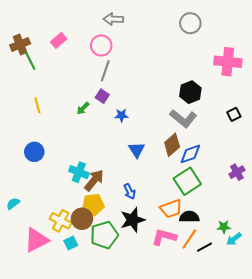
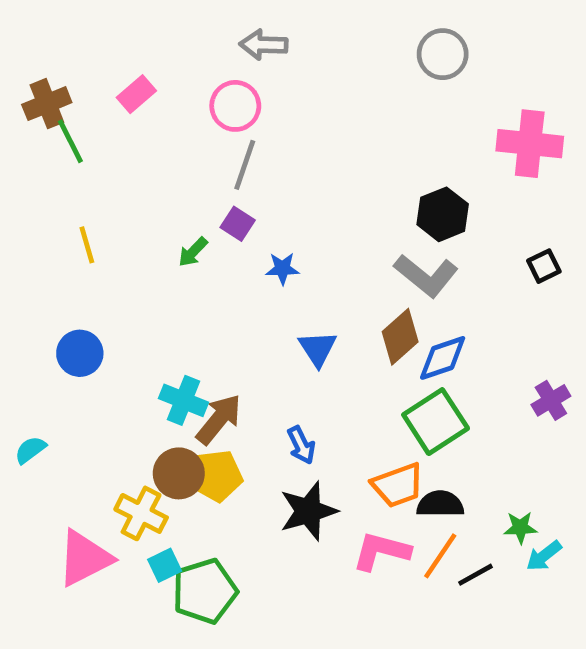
cyan semicircle: (13, 204) -> (30, 450), moved
brown circle: (82, 219) -> (179, 473), moved
green pentagon: (104, 235) -> (205, 591), moved

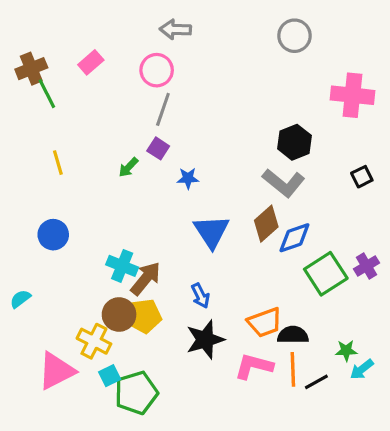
blue triangle: (318, 349) -> (211, 231), size x1.4
green square: (436, 422) -> (326, 274), moved
orange line: (440, 556) -> (293, 369), turned -36

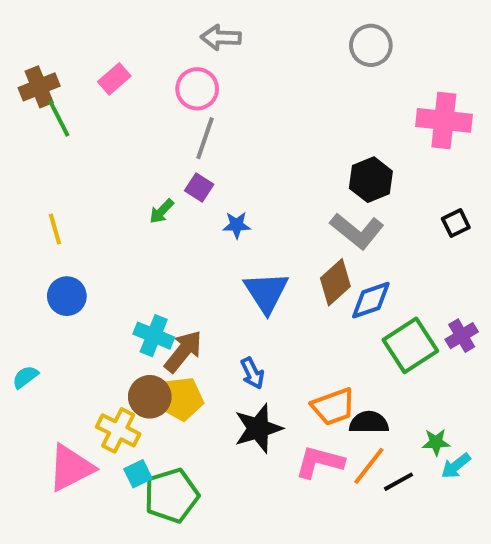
yellow line: (58, 163) -> (55, 229), moved
orange line: (293, 369) -> (369, 466), turned 40

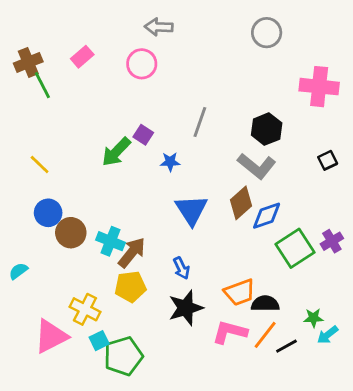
gray line: (205, 138) -> (200, 122), moved
green arrow: (162, 211) -> (116, 152), size x1.6
yellow line: (55, 229) -> (40, 165), turned -30
brown circle: (150, 397) -> (71, 233), moved

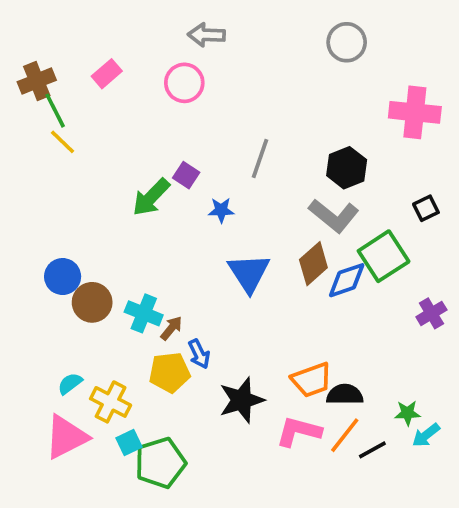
yellow line: (40, 165) -> (63, 142), moved
green square: (295, 248) -> (384, 256), moved
brown arrow: (132, 253) -> (171, 328), size x0.6
blue arrow: (181, 268) -> (199, 354), moved
cyan semicircle: (18, 271) -> (70, 383), moved

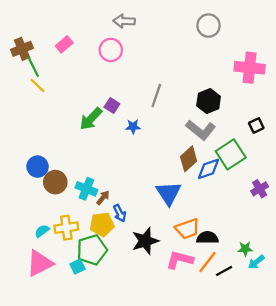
blue triangle: (249, 273) -> (169, 193), moved
yellow cross: (111, 402) -> (66, 228), moved, turned -35
green pentagon: (160, 463) -> (92, 250), moved

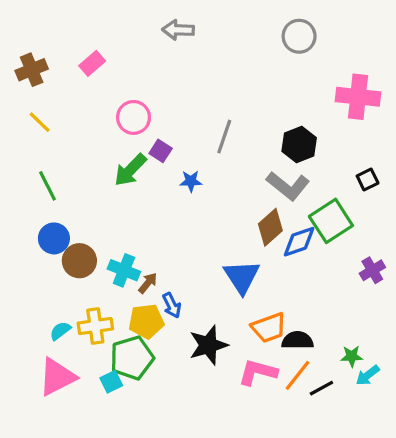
pink circle: (111, 50) -> (134, 117), moved
green line: (33, 67) -> (48, 186), moved
yellow line: (38, 85) -> (40, 122), moved

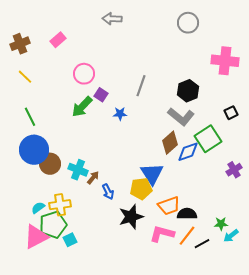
blue circle: (54, 238) -> (34, 150), size x1.5
yellow pentagon: (146, 321) -> (141, 189), moved
green pentagon: (132, 358) -> (53, 225), moved

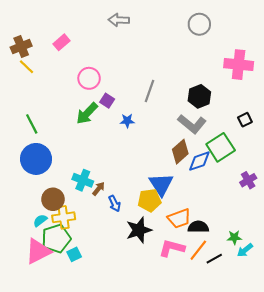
yellow line: (25, 77) -> (26, 67), moved
brown circle: (50, 164) -> (53, 199), moved

